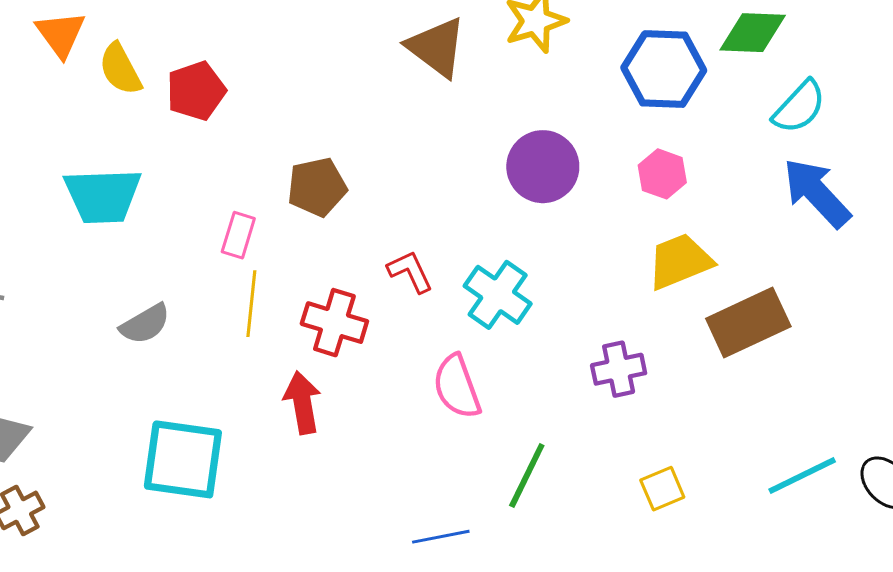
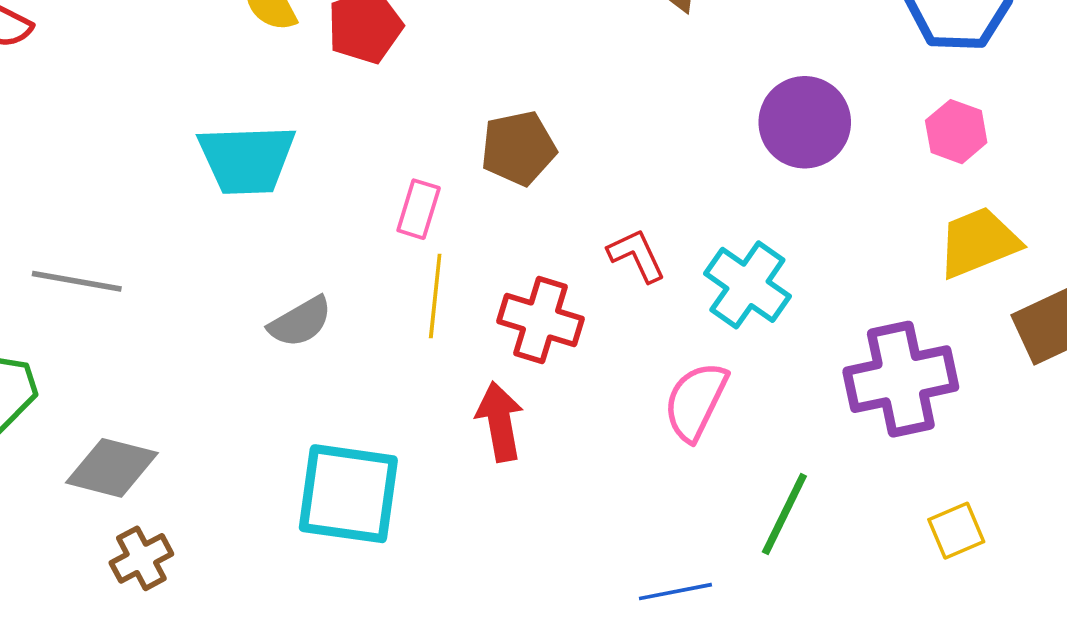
purple cross: (619, 369) -> (901, 379), size x1.6
pink semicircle: (457, 387) -> (696, 401), turned 46

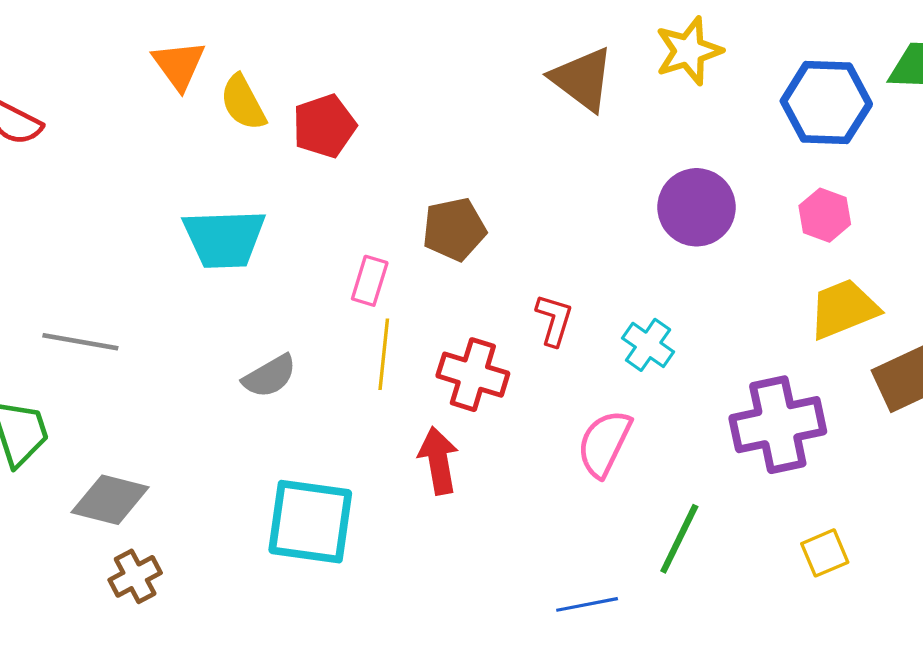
red L-shape: (637, 255) -> (554, 320), turned 42
cyan cross: (747, 285) -> (648, 345), size x0.7

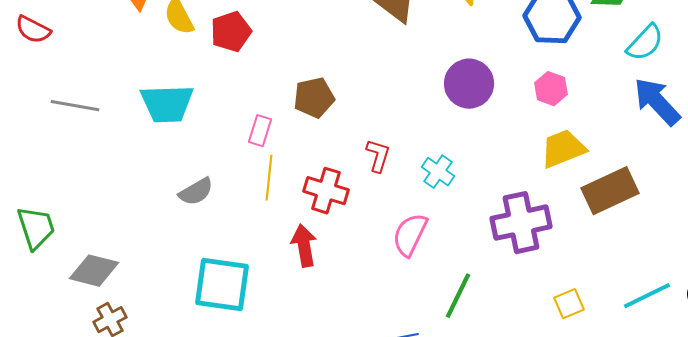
gray line: (80, 342) -> (75, 106), moved
yellow square: (825, 553) -> (569, 304), moved

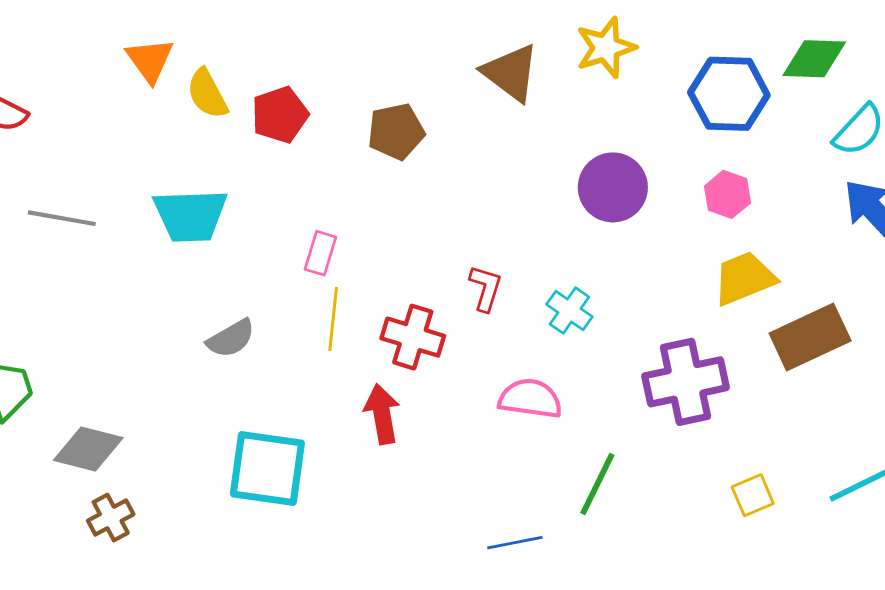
brown pentagon: (314, 98) -> (396, 131), moved
pink semicircle: (410, 235) -> (530, 399), turned 72

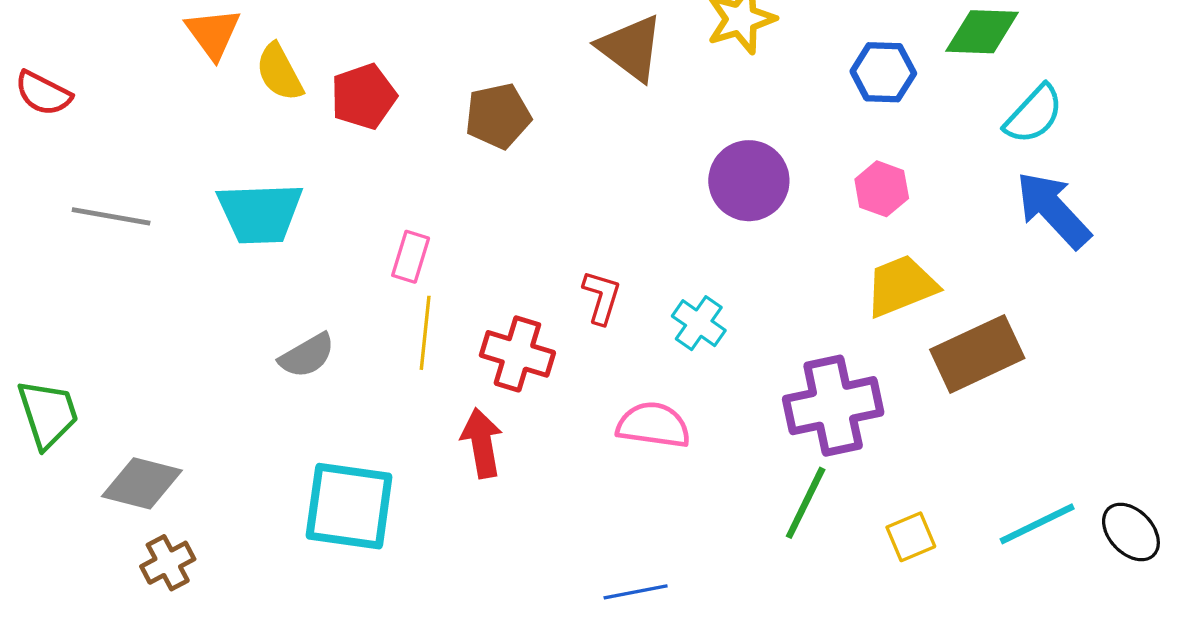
blue hexagon: (729, 94) -> (883, 72), size x0.7
green line: (597, 484) -> (806, 503), moved

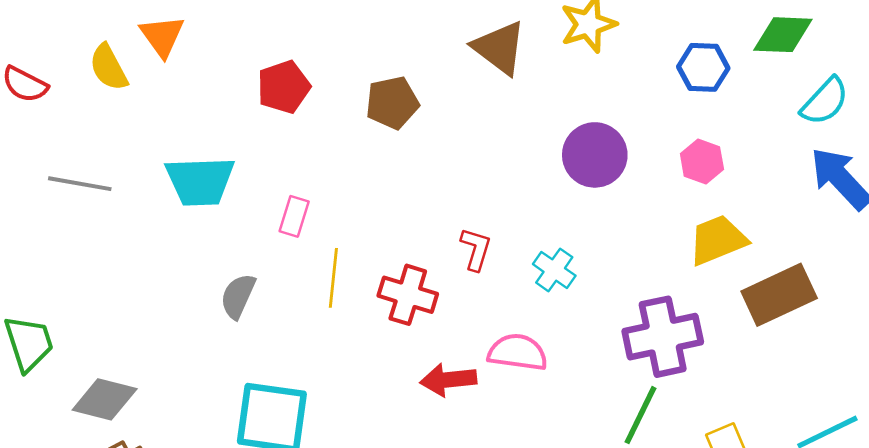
yellow semicircle: (279, 72) -> (109, 67), moved
pink rectangle: (411, 257) -> (294, 216), moved
gray semicircle: (307, 356) -> (238, 296), turned 144
red arrow: (482, 443) -> (448, 380), moved, turned -86

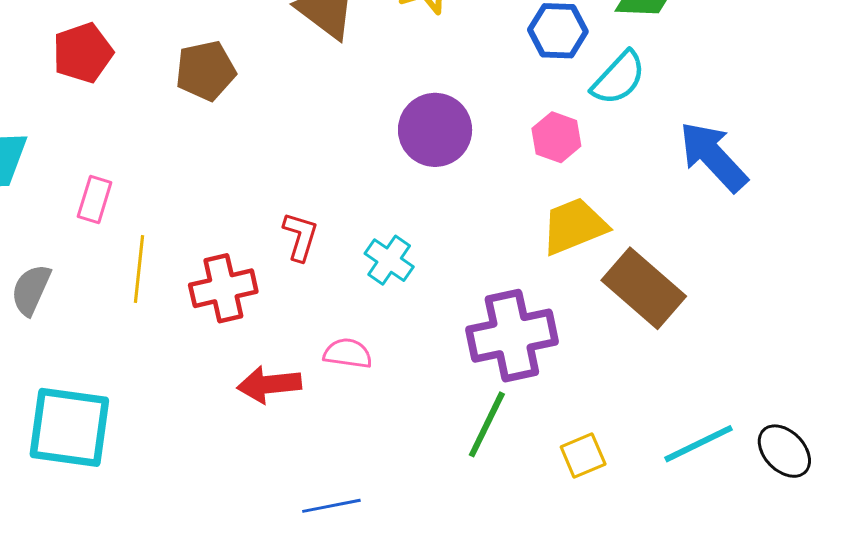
cyan semicircle: (825, 101) -> (619, 78), moved
red cross: (408, 295) -> (223, 288), turned -30
brown rectangle: (779, 295) -> (644, 288), turned 66
pink semicircle: (518, 352) -> (348, 353), size x0.7

